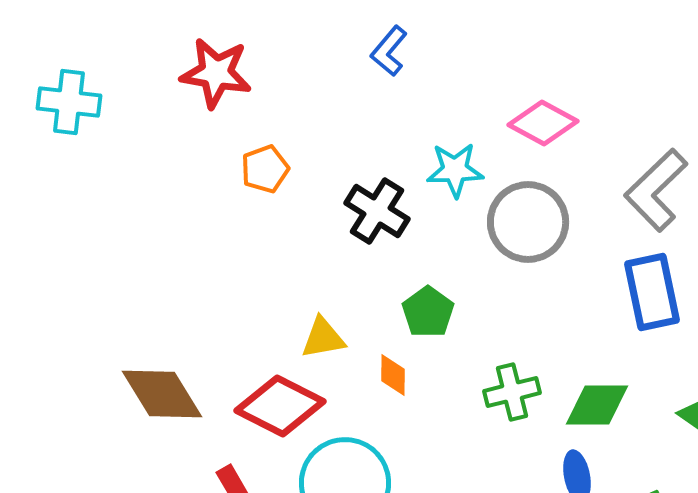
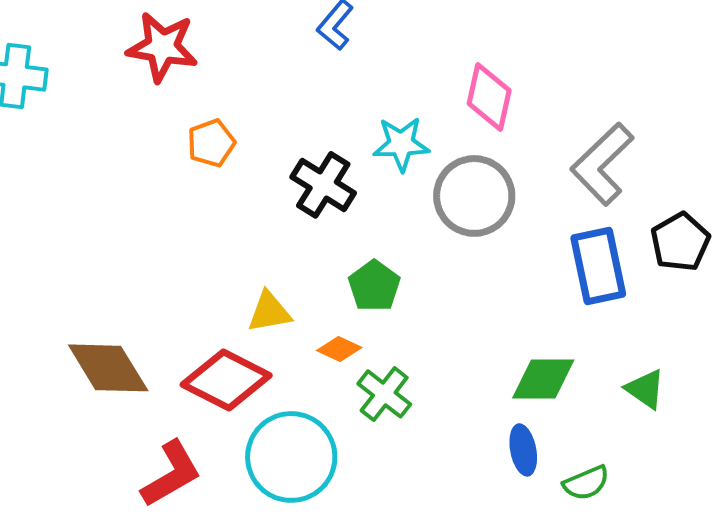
pink diamond: (543, 123) -> (489, 97), turned 74
orange diamond: (393, 375) -> (339, 349), turned -66
green cross: (512, 392) -> (384, 394), moved, turned -38

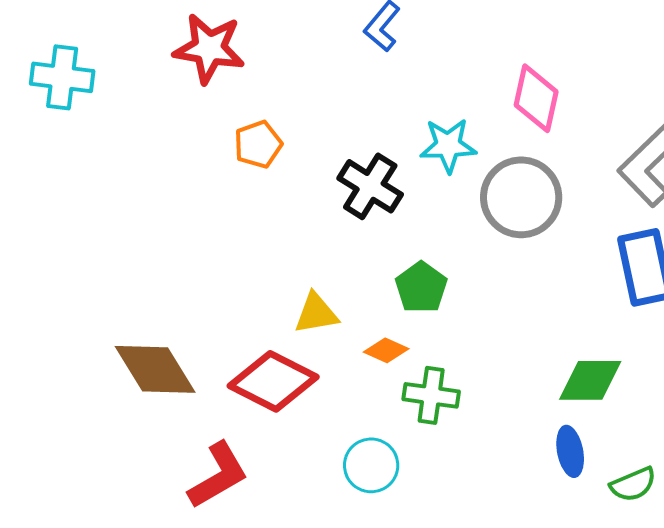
green cross: (384, 394) -> (431, 395), turned -30
cyan circle: (291, 457) -> (371, 465), moved, size x0.6

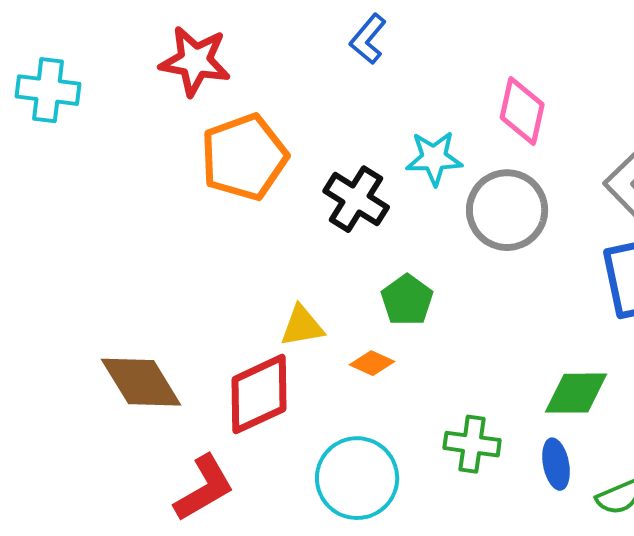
orange pentagon: (258, 144) -> (244, 157), size x1.8
red diamond: (273, 381) -> (259, 394), turned -52
green cross: (431, 395) -> (472, 444), moved
cyan circle: (371, 465) -> (357, 478), size x1.5

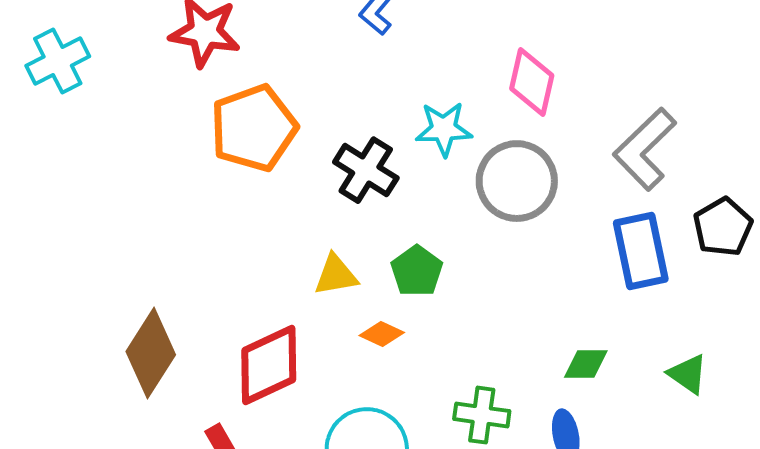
cyan cross: (48, 90) -> (58, 61), turned -34
yellow triangle: (302, 326) -> (336, 275), moved
brown diamond: (141, 382) -> (151, 353), turned 64
green diamond: (576, 393) -> (586, 364), size x0.7

